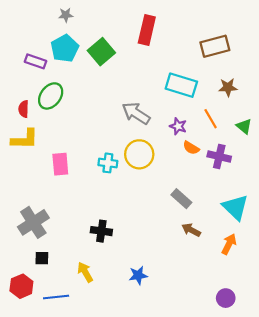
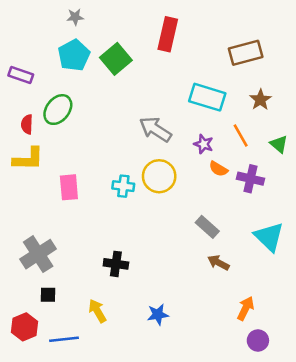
purple rectangle: (35, 61) -> (21, 75), moved
brown star: (228, 87) -> (260, 100), turned -30
orange arrow: (229, 244) -> (246, 308), moved

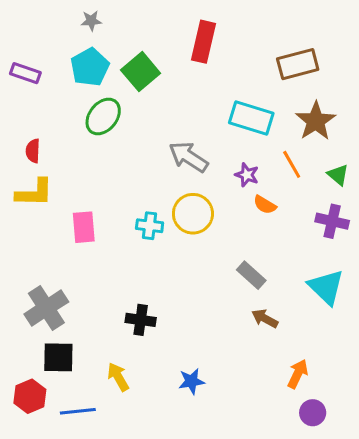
purple rectangle: (21, 75) -> (25, 73), moved
brown star: (260, 100) -> (316, 121), size x1.5
green ellipse: (58, 110) -> (103, 116), moved
purple cross: (251, 179) -> (332, 221), moved
black square: (48, 295) -> (58, 357), size x1.6

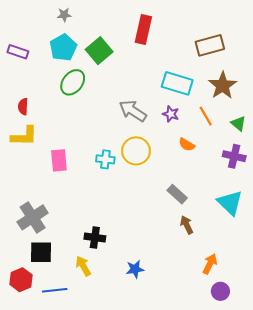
purple star: (247, 175) -> (171, 114), moved
brown arrow: (265, 318) -> (187, 225), turned 36
black cross: (141, 320) -> (95, 237), moved

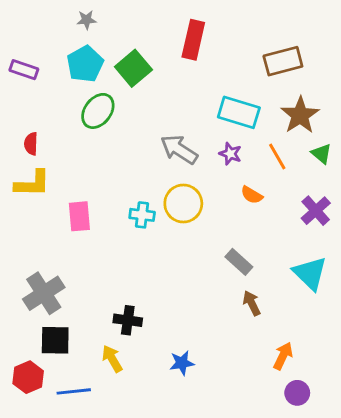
green triangle: (238, 123) -> (321, 154), moved
purple cross: (234, 156) -> (316, 211), turned 35

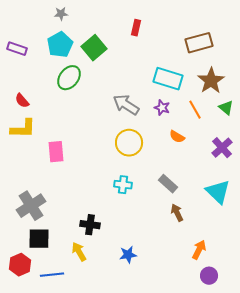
red rectangle: (193, 40) -> (136, 28), size x0.6
red semicircle: (31, 144) -> (22, 101), turned -42
cyan cross: (142, 215) -> (123, 185), moved

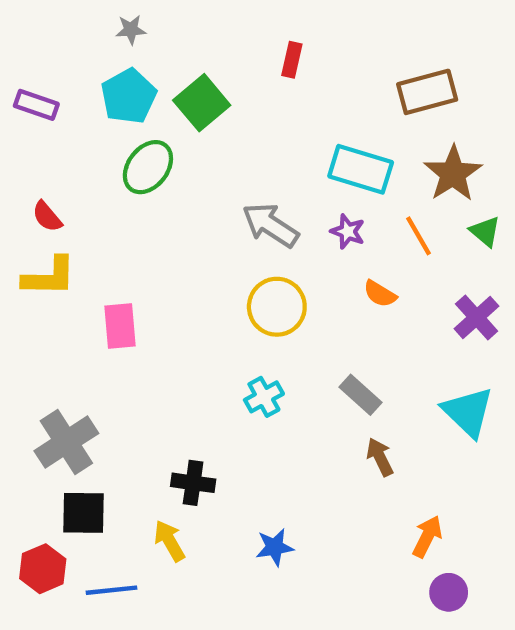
cyan cross: (123, 185) -> (264, 397), turned -36

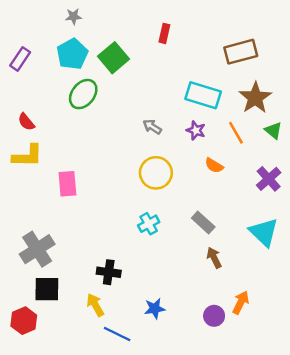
purple rectangle: (36, 105) -> (20, 59), turned -75
gray arrow: (270, 225) -> (152, 127), size x0.6
blue line: (111, 590) -> (117, 334), moved, turned 32
purple circle: (449, 592) -> (214, 316), moved

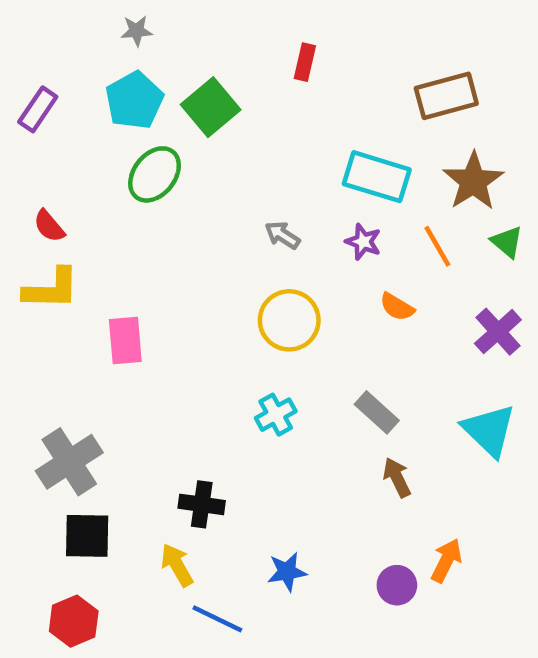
red hexagon: (24, 321) -> (74, 621), moved

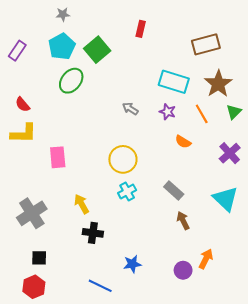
green triangle: (507, 242) -> (234, 112), turned 35
yellow circle: (289, 320) -> (123, 159), moved
black square: (87, 536) -> (39, 258), moved, size x0.7
yellow arrow: (177, 565) -> (82, 204), moved

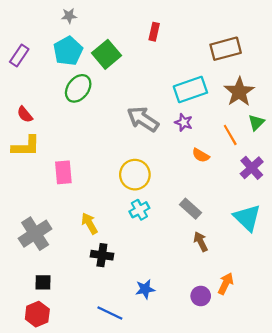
cyan rectangle: (174, 82) -> (190, 90), turned -36
gray arrow: (130, 109) -> (143, 119), size x1.8
orange line: (202, 114) -> (230, 135), moved

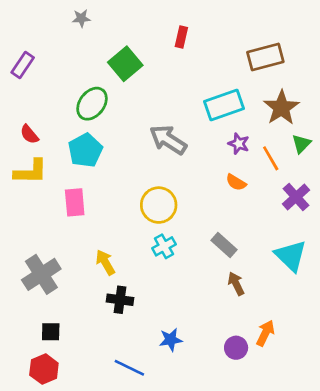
cyan pentagon: (68, 51) -> (85, 150), moved
purple star: (184, 122) -> (239, 144), moved

